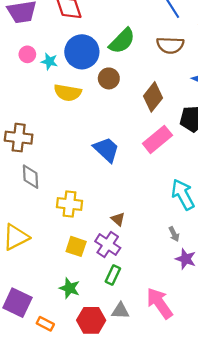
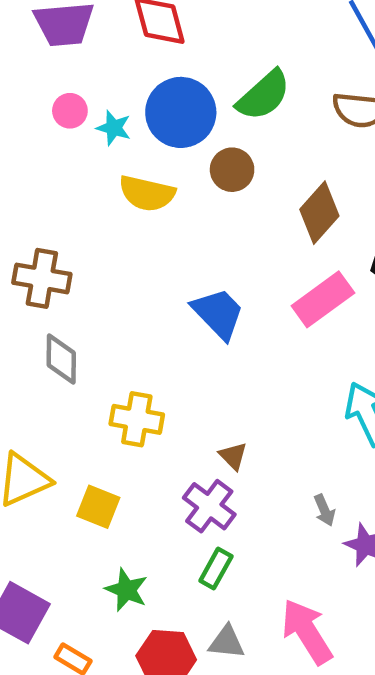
gray arrow: (174, 234) -> (324, 510), moved
yellow square: (76, 246) -> (98, 507), moved

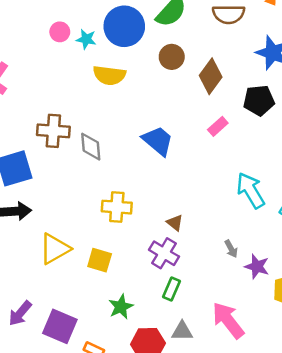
brown circle: (232, 170) -> (172, 57), moved
pink rectangle: (323, 299) -> (218, 126), size x0.6
gray diamond: (61, 359) -> (91, 147), moved
green star: (126, 590) -> (121, 307), turned 30

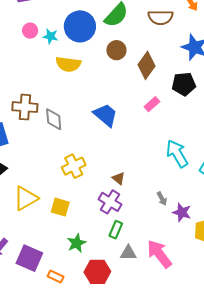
yellow cross: (117, 207) -> (74, 166), turned -30
gray triangle: (182, 331) -> (128, 253), moved

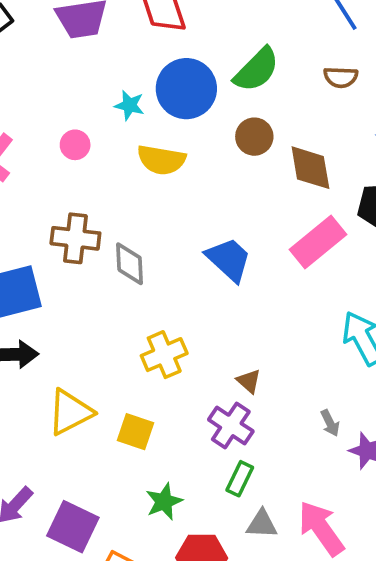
brown semicircle: (161, 17) -> (341, 77), size x0.7
pink circle: (30, 31) -> (75, 145), moved
brown diamond: (147, 65) -> (310, 168), turned -48
pink rectangle: (152, 104) -> (318, 242), size x1.8

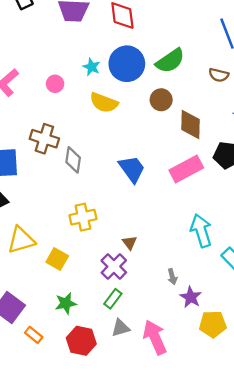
gray triangle: (262, 524) -> (121, 328), turned -30

